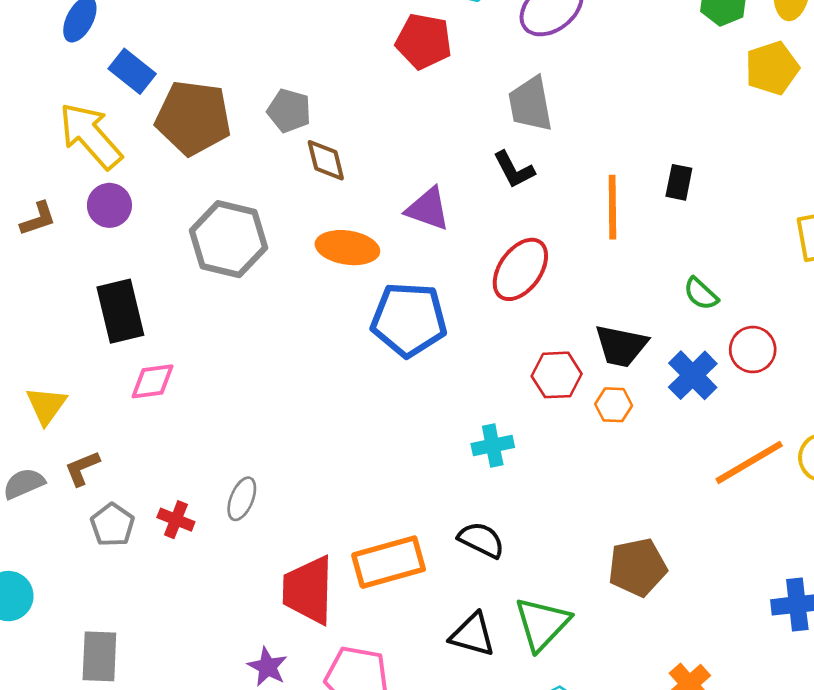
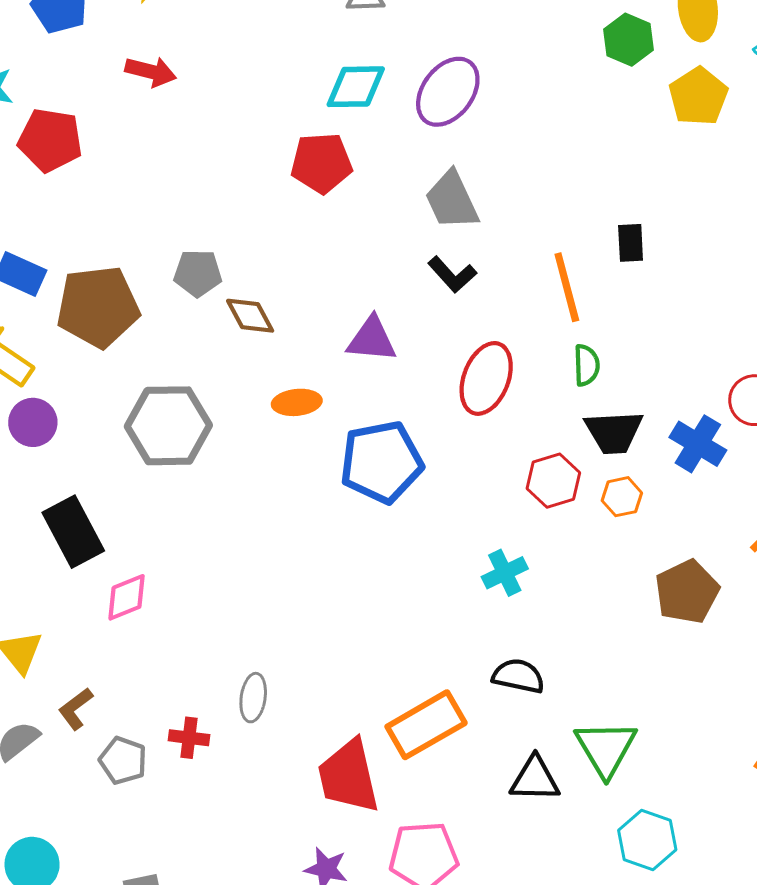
orange ellipse: (347, 248) -> (297, 402), size x0.7
green semicircle: (701, 294) -> (587, 365), moved, turned -120
brown pentagon: (637, 567) -> (687, 592), moved

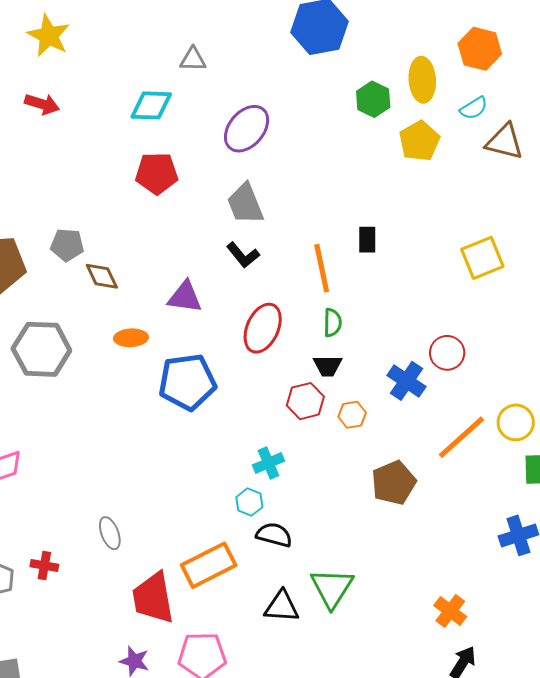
cyan diamond: (356, 87) -> (151, 105), moved
black trapezoid: (614, 432) -> (328, 366), moved, size x0.7
gray ellipse: (253, 698) -> (110, 533), moved, turned -32
cyan hexagon: (647, 840) -> (249, 502), moved, size x0.7

